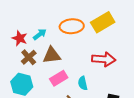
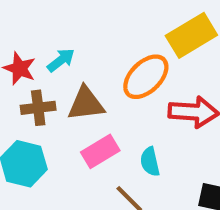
orange ellipse: (72, 26) -> (146, 77), moved, turned -40
brown cross: (29, 57) -> (38, 108), turned 35

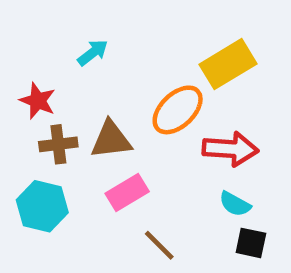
cyan arrow: (61, 60) -> (93, 53), moved
cyan semicircle: (150, 162) -> (235, 204), moved, turned -48

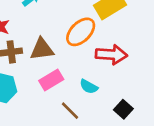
cyan semicircle: (235, 204) -> (89, 87), moved
black square: (251, 243) -> (123, 109), turned 30

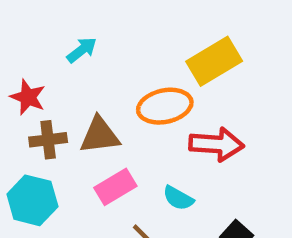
orange ellipse: (81, 32) -> (165, 106), turned 32

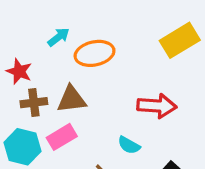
yellow rectangle: (214, 61) -> (180, 40), moved
orange ellipse: (165, 106) -> (95, 53), moved
pink rectangle: (115, 187) -> (62, 137), moved

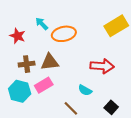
cyan arrow: (58, 37) -> (42, 24), turned -96
red star: (19, 71) -> (18, 36), moved

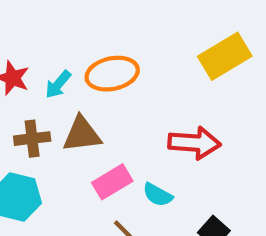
cyan arrow: (42, 24) -> (58, 84), moved, turned -96
pink rectangle: (44, 85) -> (112, 182), moved

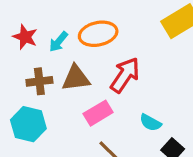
red arrow: (194, 143) -> (125, 75), moved, turned -60
cyan semicircle: (158, 195) -> (150, 123), moved

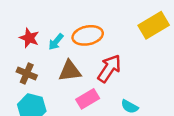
brown cross: (39, 81) -> (27, 73), moved, turned 30

